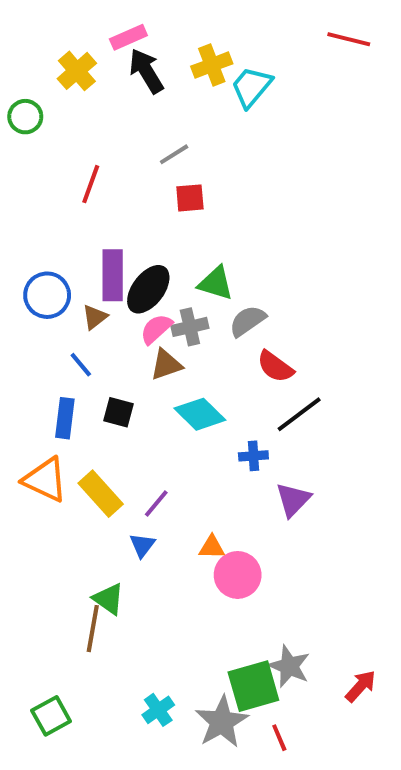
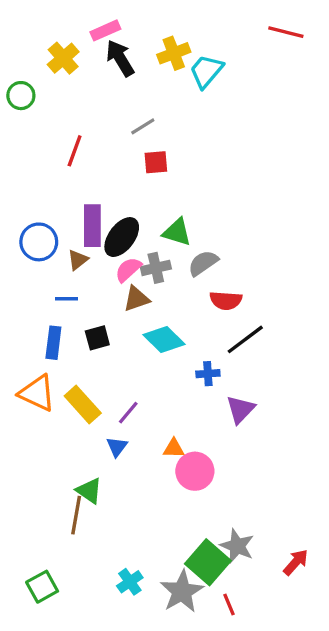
blue line: (81, 365) -> (66, 299), turned -50
red semicircle: (275, 367) -> (226, 300), turned -32
black square: (119, 412) -> (97, 338), turned -30
green square: (253, 686) -> (208, 562), turned -33

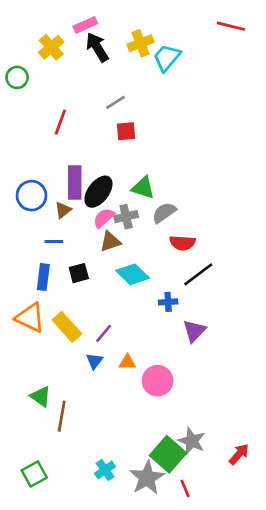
orange triangle: (174, 448) -> (127, 362), moved
green triangle: (89, 491) -> (41, 396), moved

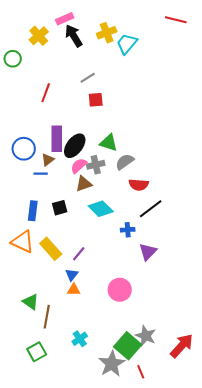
blue line: (54, 242) -> (41, 174), moved
orange triangle: (127, 362) -> (74, 290), moved
red arrow: (239, 454) -> (182, 346), size x1.5
cyan cross: (105, 470) -> (80, 339), moved
green square: (34, 474) -> (37, 352), moved

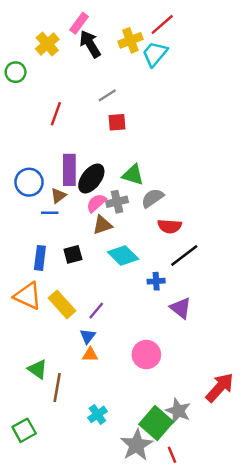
pink rectangle: (65, 19) -> (79, 23), turned -30
red line: (176, 20) -> (162, 24), moved, turned -55
purple triangle: (148, 252) -> (181, 308), turned -36
red arrow: (182, 346) -> (220, 388), moved
green square: (37, 352) -> (24, 430), moved

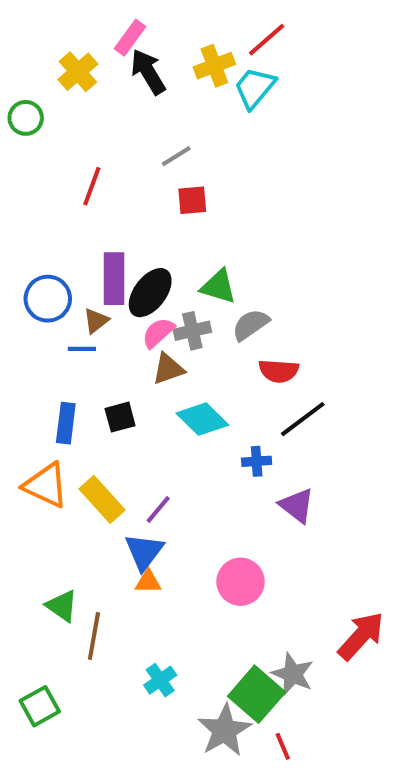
blue triangle: (88, 336) -> (144, 552), size x1.5

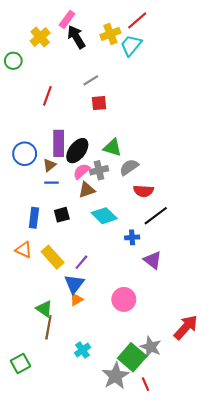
blue line: (82, 349) -> (51, 183), moved
orange triangle: (46, 485) -> (24, 250), size x0.7
orange triangle: (148, 582) -> (76, 299), turned -32
green triangle: (62, 606) -> (44, 309), moved

